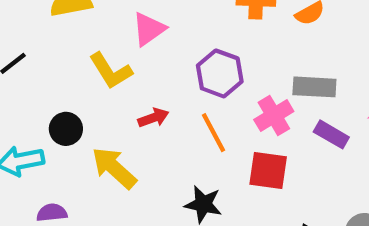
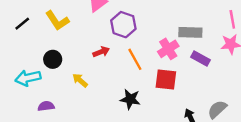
yellow L-shape: (111, 71) -> (57, 21), moved
purple hexagon: (220, 73) -> (123, 25), moved
yellow arrow: (114, 168) -> (80, 80), size x0.6

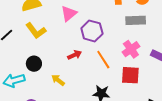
gray rectangle: (190, 32) -> (136, 20), moved

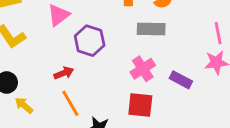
orange line: (103, 60) -> (70, 103), moved
yellow arrow: (58, 80) -> (24, 105), moved

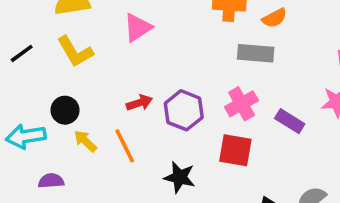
purple hexagon: (90, 41) -> (184, 110), moved
orange line: (70, 103) -> (125, 146), moved

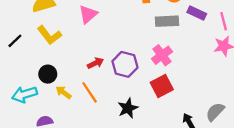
purple rectangle: (290, 121) -> (197, 13), moved
red square: (235, 150) -> (162, 86), turned -30
black star: (180, 177) -> (128, 108), turned -30

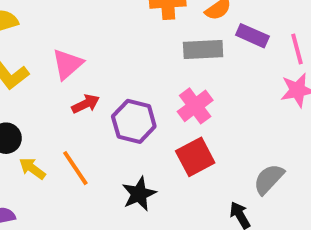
pink triangle: (88, 14) -> (67, 64), moved
red arrow: (95, 63) -> (86, 104), moved
gray semicircle: (215, 112) -> (269, 179), moved

